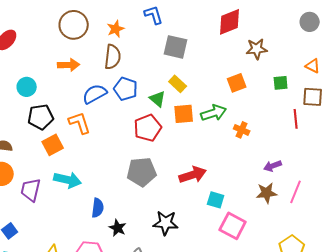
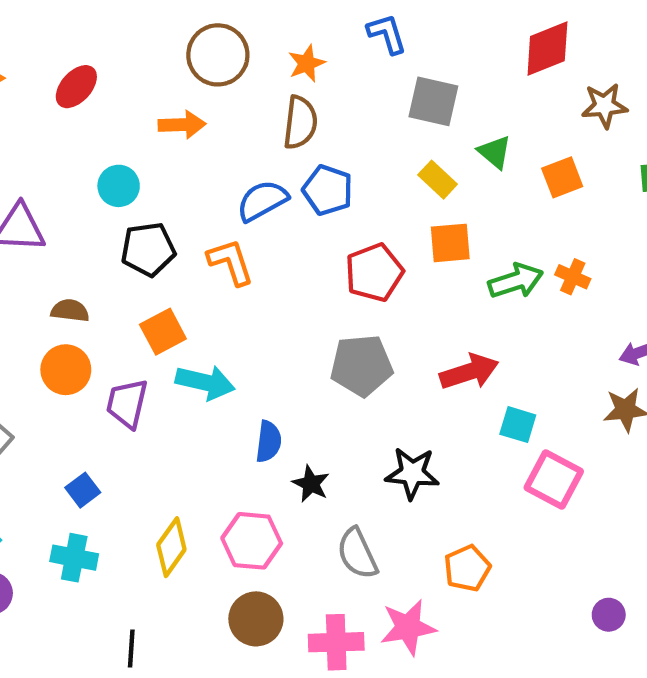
orange arrow: (69, 65) -> (182, 125), moved
green triangle: (158, 99) -> (495, 152), moved
green arrow: (214, 113) -> (516, 281), moved
orange square: (53, 145) -> (163, 332), moved

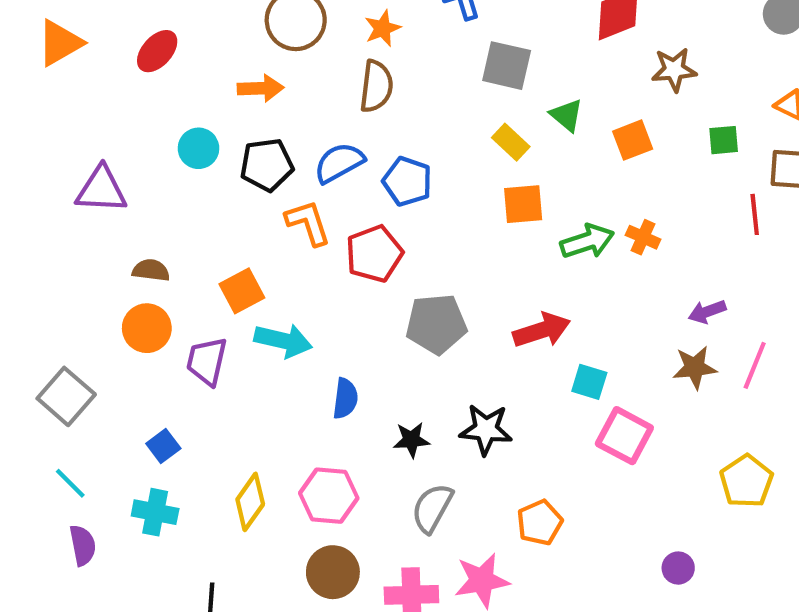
blue pentagon: (328, 190) -> (407, 181), moved
black pentagon: (148, 249) -> (267, 165), moved
red pentagon: (374, 273) -> (374, 254), moved
black star: (311, 484) -> (411, 440), moved, turned -30
gray semicircle: (357, 553) -> (432, 508), turned 54

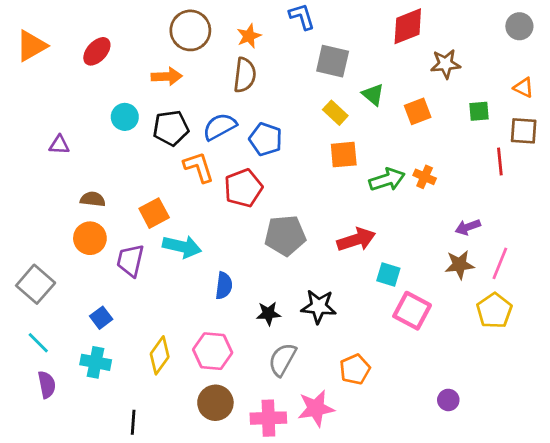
purple triangle: (101, 190) -> (59, 145), size x0.6
yellow pentagon: (746, 481) -> (494, 311), moved

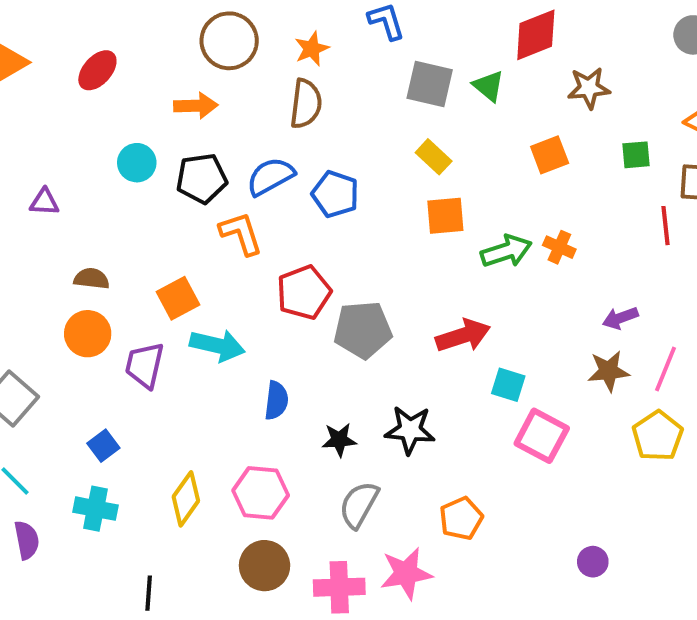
green triangle: (373, 95) -> (489, 86), moved
red pentagon: (243, 188) -> (304, 292), moved

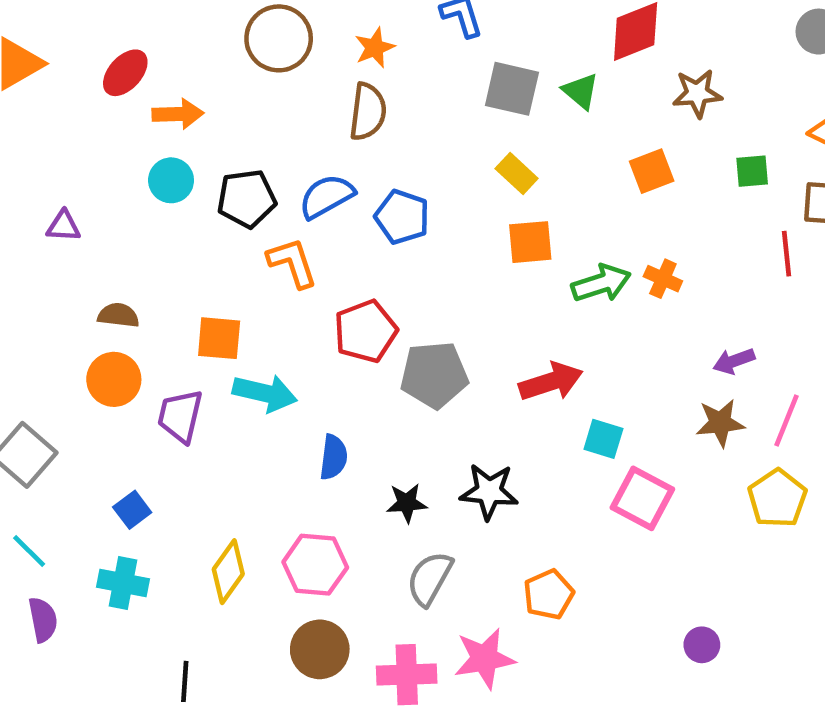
orange arrow: (196, 106) -> (178, 114), moved
orange square: (178, 298) -> (219, 338), turned 33

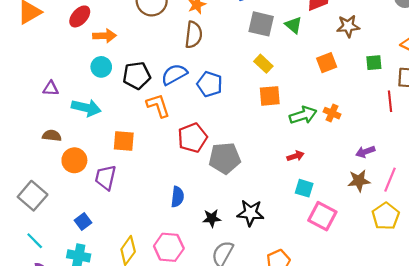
brown semicircle: (118, 315) -> (52, 136), moved
red arrow: (551, 382) -> (296, 156), moved, size x0.6
cyan arrow: (265, 393) -> (86, 108), moved

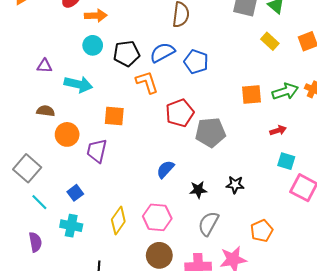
yellow rectangle: (263, 64) -> (270, 41), moved
orange square: (270, 96) -> (251, 95), moved
blue semicircle: (177, 197) -> (165, 169), turned -144
black star: (250, 213) -> (235, 185), size x0.7
cyan line: (35, 241) -> (39, 202), moved

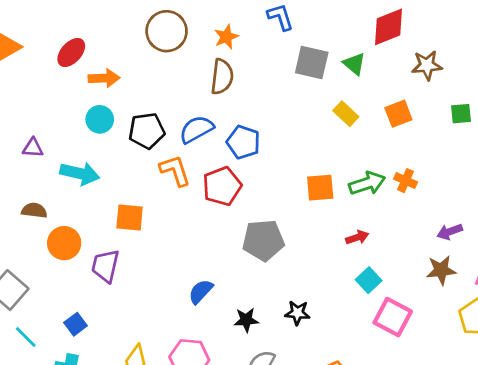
red pentagon: (180, 113) -> (222, 186), moved
cyan square: (286, 161) -> (369, 280), turned 30

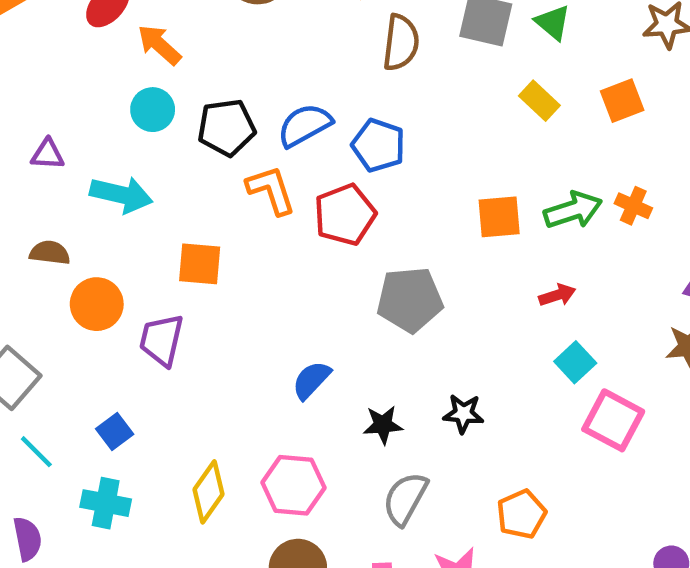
brown semicircle: (222, 77) -> (401, 43), moved
orange arrow: (104, 78) -> (159, 45), turned -136

